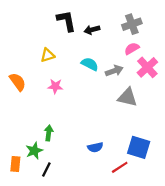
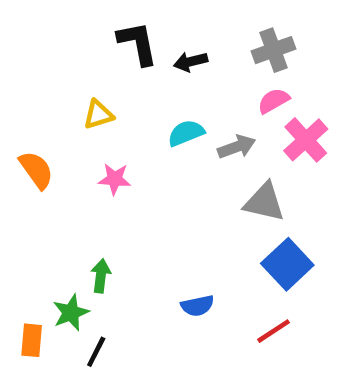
cyan semicircle: (90, 64) -> (186, 133), turned -49
blue square: (139, 147) -> (287, 264), moved, turned 30
red line: (120, 167) -> (273, 331), moved

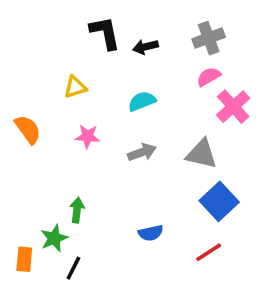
gray arrow: (237, 147) -> (142, 152), moved

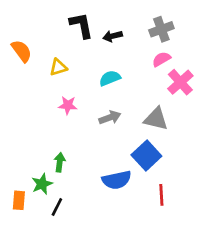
orange semicircle: (28, 129) -> (22, 51), moved
blue square: (219, 201) -> (146, 155), moved
blue semicircle: (151, 233) -> (117, 180), size x1.5
red line: (209, 252) -> (161, 195), turned -60

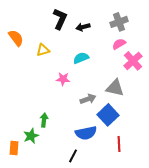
black L-shape: (81, 25) -> (60, 19), turned 35
pink star: (68, 105) -> (63, 79), moved
gray arrow: (110, 118) -> (88, 99), moved
black line: (57, 207) -> (73, 156), moved

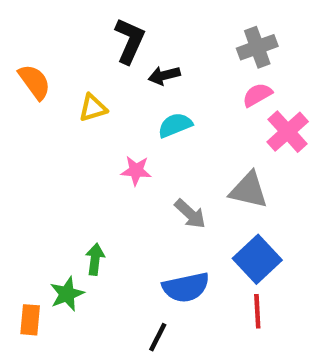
black arrow: (83, 27) -> (164, 75), moved
gray arrow: (88, 99) -> (190, 214), turned 63
blue square: (108, 115) -> (257, 259), moved

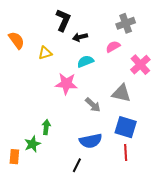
pink semicircle: (257, 95) -> (113, 47), moved
pink star: (136, 171) -> (66, 84), size x1.5
blue square: (257, 259) -> (126, 127), turned -30

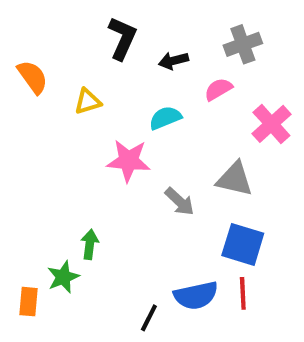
black arrow: (80, 37) -> (173, 61), moved
blue semicircle: (91, 141) -> (196, 295), moved

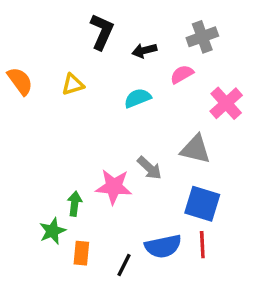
orange semicircle: (33, 77) -> (20, 81), moved
pink star: (129, 161) -> (114, 187), moved
orange rectangle: (28, 302) -> (81, 253), moved

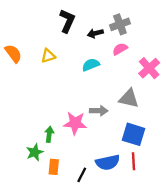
gray cross: (202, 37) -> (120, 24), moved
gray arrow: (149, 168) -> (99, 111), turned -42

